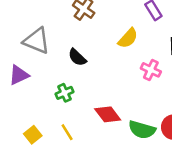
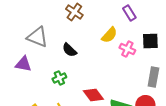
pink cross: (151, 70) -> (127, 49), moved
purple triangle: (19, 75) -> (23, 64), turned 36

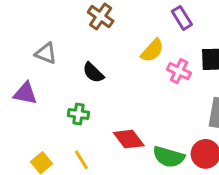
gray triangle: (37, 37) -> (46, 53), size x0.7
green cross: (59, 78) -> (78, 114), turned 32

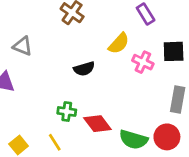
black semicircle: (93, 73) -> (84, 69), moved, turned -60
green cross: (78, 114) -> (67, 112), moved

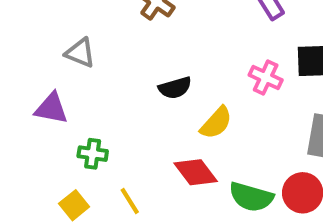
yellow semicircle: (119, 43) -> (216, 123), moved
green cross: (67, 112) -> (93, 154), moved

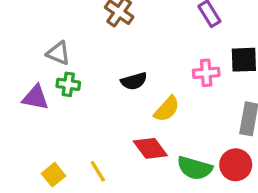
pink cross: (266, 78) -> (206, 73), turned -30
green cross: (93, 154) -> (68, 84), moved

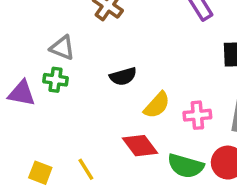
gray triangle: (58, 53) -> (62, 48), moved
pink cross: (206, 73) -> (197, 115), moved
yellow square: (53, 175) -> (40, 173), turned -30

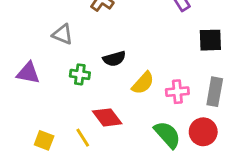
green cross: (55, 80) -> (80, 74), moved
red diamond: (140, 146) -> (107, 117), moved
green semicircle: (186, 166) -> (167, 135), turned -148

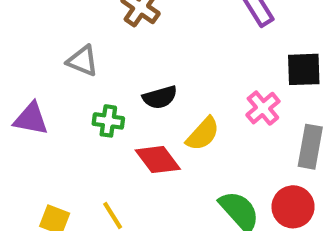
pink cross: (177, 92) -> (263, 108), moved, turned -35
red diamond: (107, 117) -> (158, 160), moved

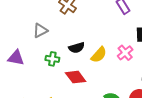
gray triangle: (83, 61) -> (40, 31), turned -49
yellow semicircle: (203, 134) -> (99, 55), moved

